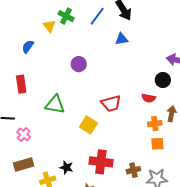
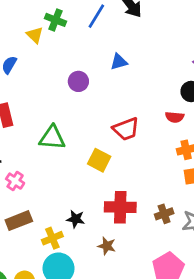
blue triangle: (122, 39) -> (119, 62), moved

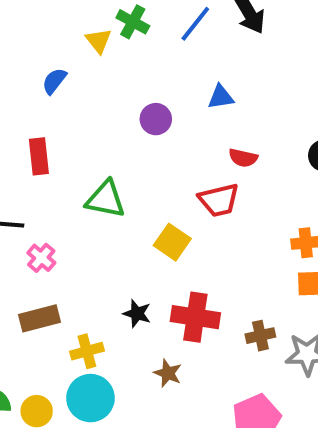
red semicircle: (175, 117) -> (243, 158), moved
black star: (76, 219) -> (137, 314), moved

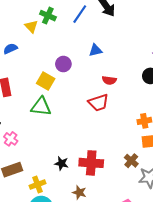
blue semicircle: (54, 81) -> (10, 49), turned 32
yellow square: (172, 242) -> (46, 81), moved
brown cross: (260, 336) -> (131, 161), moved, turned -32

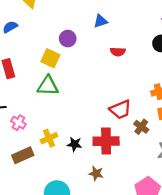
red trapezoid: (99, 103) -> (120, 109), moved
brown cross: (131, 161) -> (141, 127), moved
yellow cross: (37, 184) -> (49, 138), moved

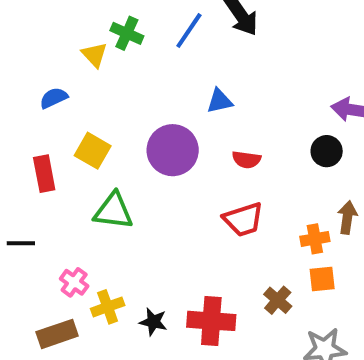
purple circle: (68, 39) -> (173, 150), moved, size x1.6
yellow square: (50, 58) -> (93, 151), moved
red trapezoid: (120, 109) -> (243, 220), moved
pink cross: (18, 123) -> (74, 282), moved

